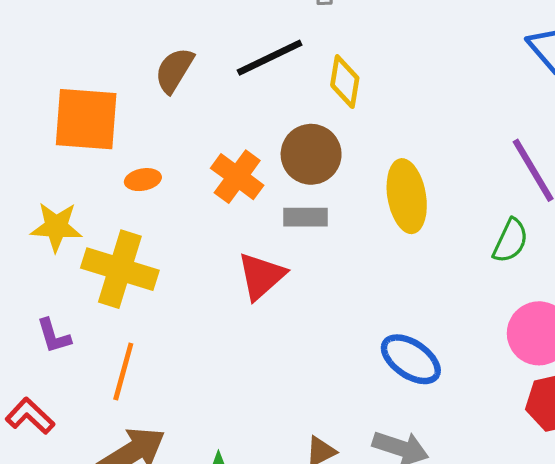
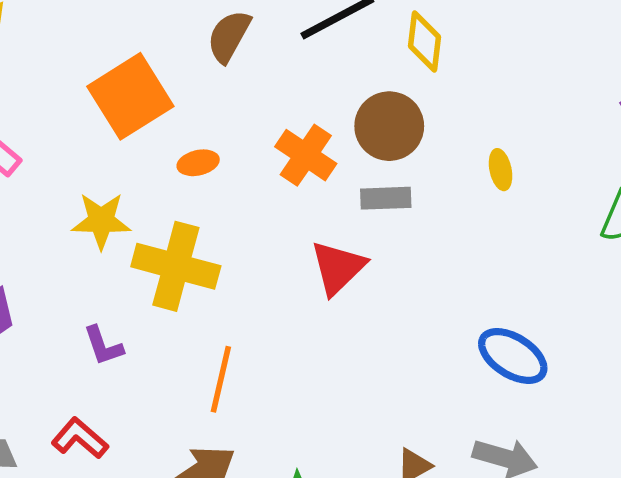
orange square: (86, 119) -> (130, 96), turned -34
yellow ellipse: (407, 196) -> (501, 170), size x0.5
orange line: (123, 371) -> (221, 379), moved

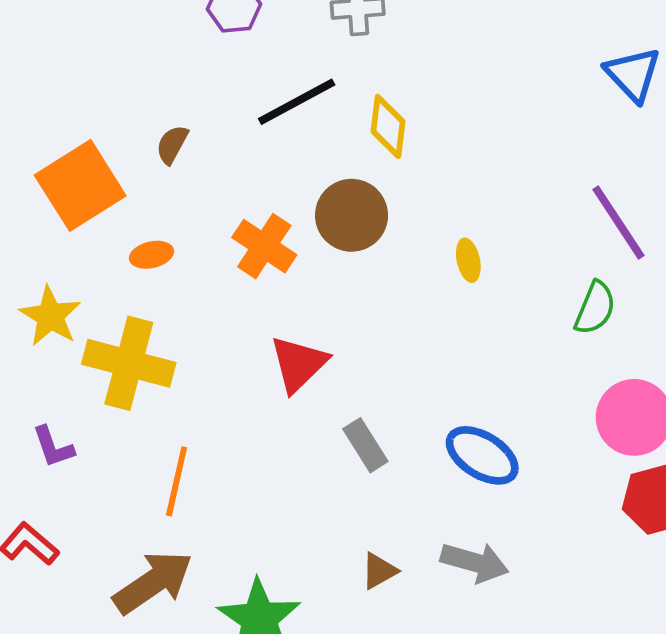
brown semicircle: (229, 36) -> (172, 144), moved, size x0.7
gray rectangle: (386, 198) -> (365, 445), moved, turned 60
yellow star: (101, 221) -> (50, 316), turned 30

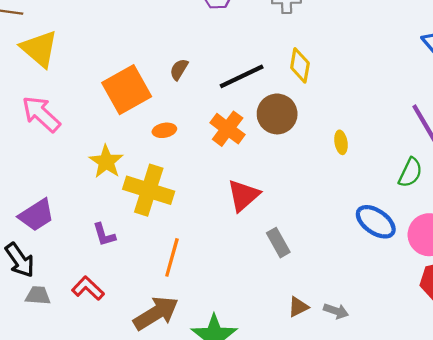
black line: (297, 102) -> (242, 76), moved
blue ellipse: (482, 455) -> (376, 222), moved
gray arrow: (475, 562) -> (336, 311), size x0.7
brown triangle: (379, 571) -> (298, 307), moved

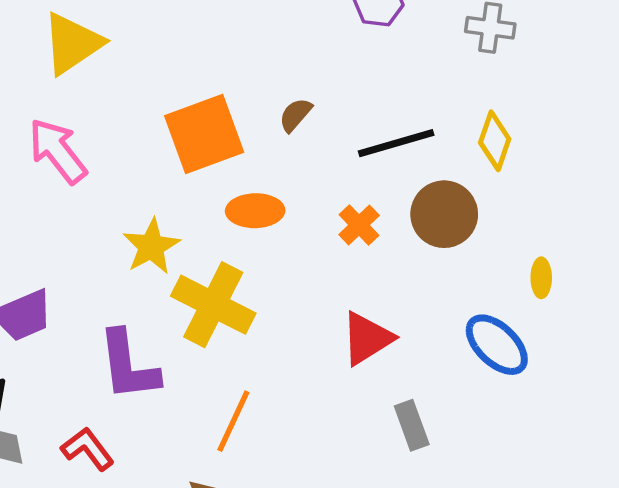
yellow triangle: (39, 49) -> (72, 44), turned 36
orange cross: (228, 129) -> (359, 225), size x0.7
orange ellipse: (164, 130) -> (255, 211), size x1.4
blue ellipse: (376, 222) -> (497, 345), moved
purple L-shape: (104, 235) -> (128, 366), size x1.8

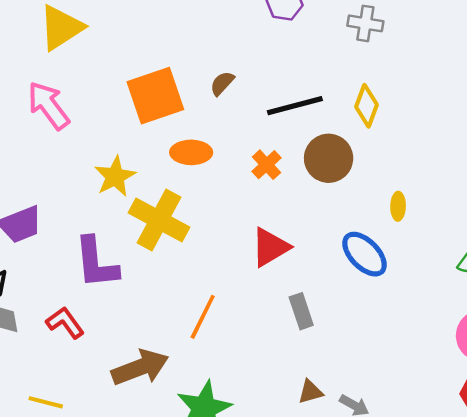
orange line: (233, 421) -> (203, 317), moved

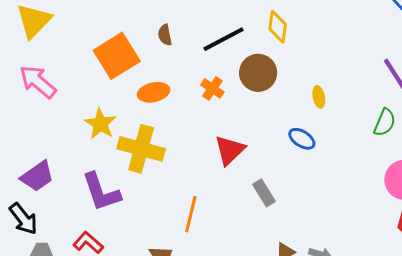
brown semicircle: (222, 83) -> (165, 35), turned -40
blue ellipse: (365, 254) -> (302, 139), size x0.7

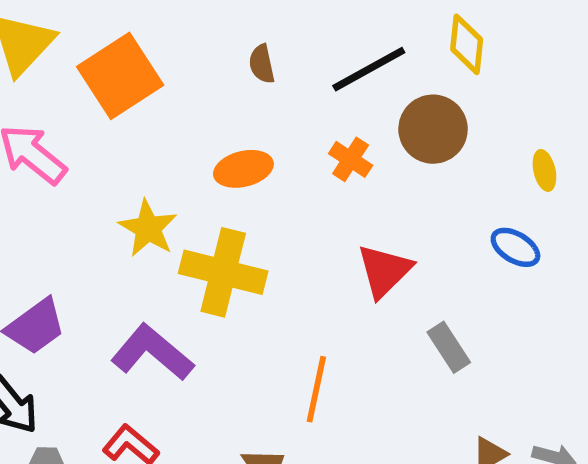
orange square: (117, 56) -> (120, 76), moved
purple L-shape: (101, 192) -> (152, 353), turned 150

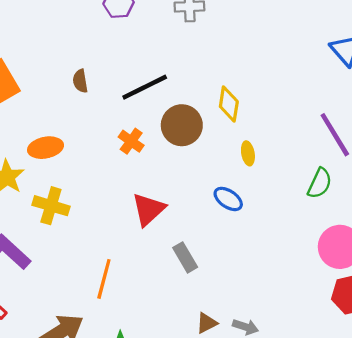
yellow diamond: (467, 44) -> (229, 104), moved
orange ellipse: (243, 169) -> (46, 148), moved
yellow cross: (223, 272) -> (51, 206), size x0.7

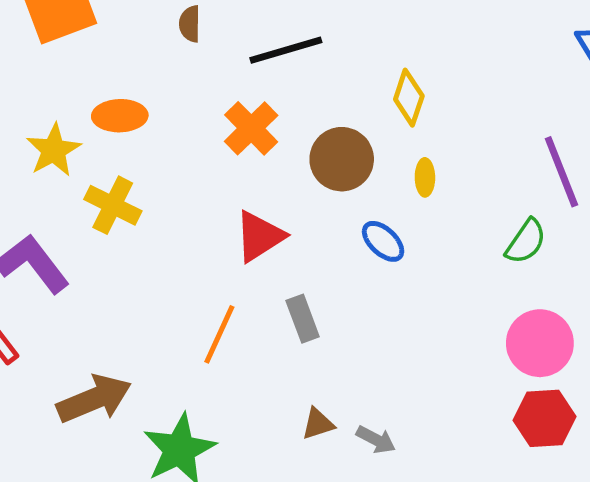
brown circle: (182, 125) -> (342, 159), moved
orange cross: (131, 141) -> (251, 128), size x1.4
orange line: (104, 279) -> (219, 334), moved

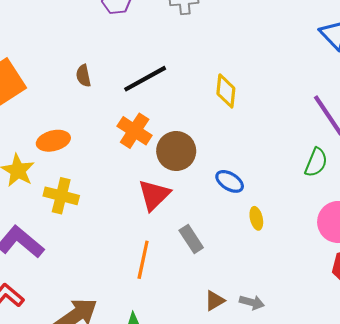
brown circle: (342, 159) -> (176, 151), moved
yellow ellipse: (425, 177) -> (256, 218), moved

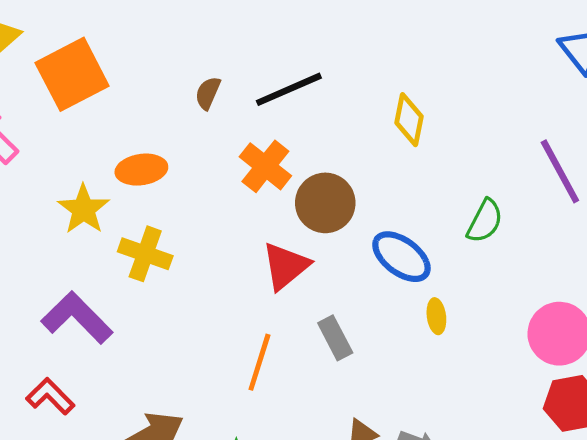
brown semicircle: (83, 76) -> (208, 93), moved, turned 30
green semicircle: (316, 162) -> (485, 221), moved
blue ellipse: (230, 181) -> (401, 257), size x1.4

